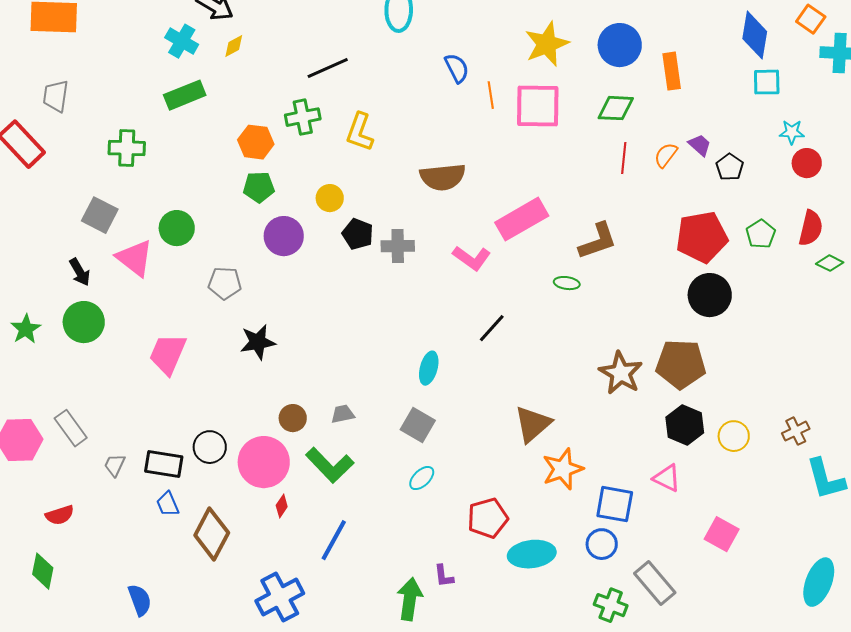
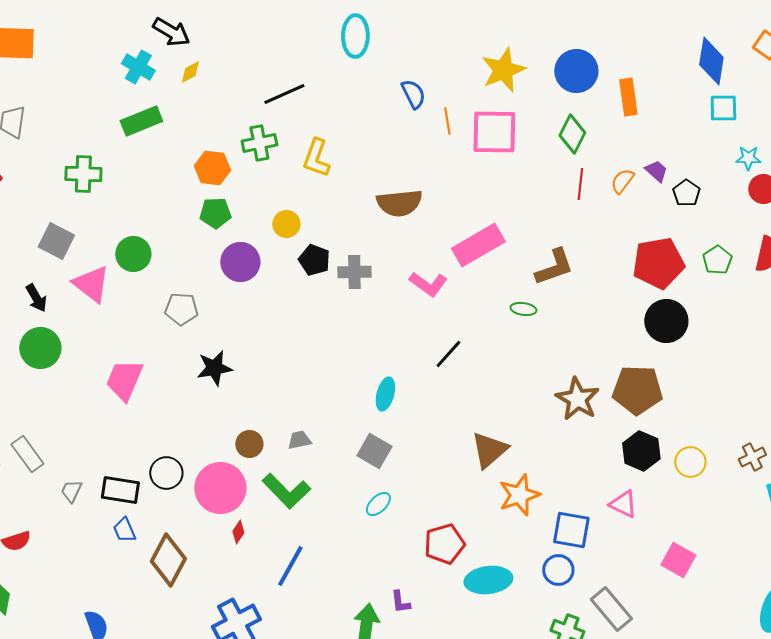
green diamond: (616, 108) -> (572, 134), turned -66

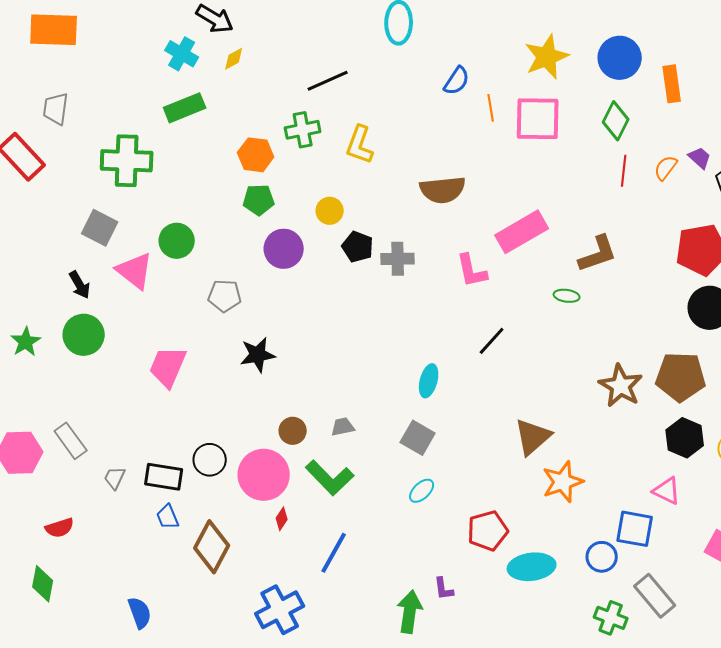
blue semicircle: (413, 94) -> (457, 81), turned 60
green cross: (83, 174) -> (127, 161), size x1.4
pink L-shape: (428, 284) -> (472, 271), turned 42
blue square: (571, 530) -> (635, 529), moved

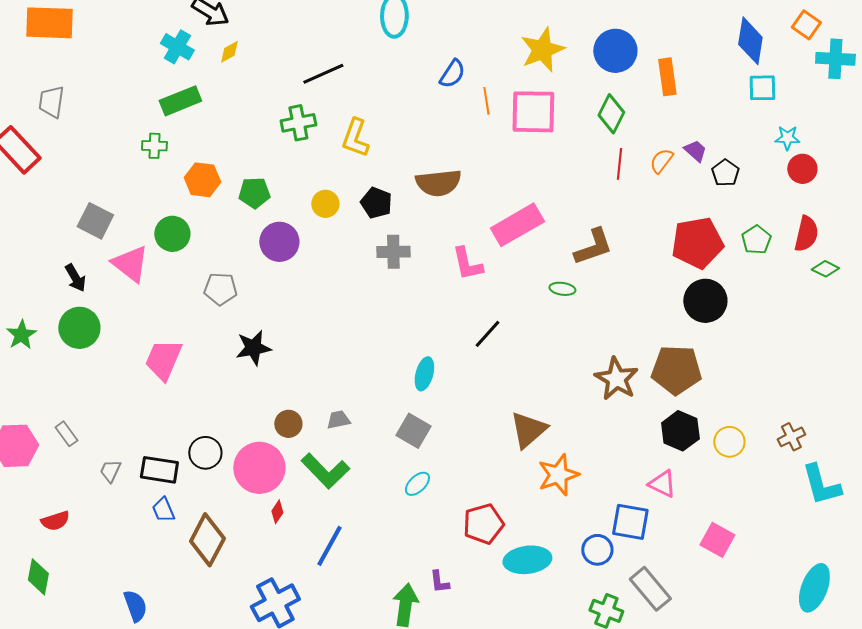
orange hexagon: (256, 155) -> (202, 180), moved
green cross: (127, 161) -> (154, 146), moved, size x0.5
black pentagon: (358, 247) -> (376, 203), moved
gray rectangle: (71, 441) -> (66, 434), size x0.7

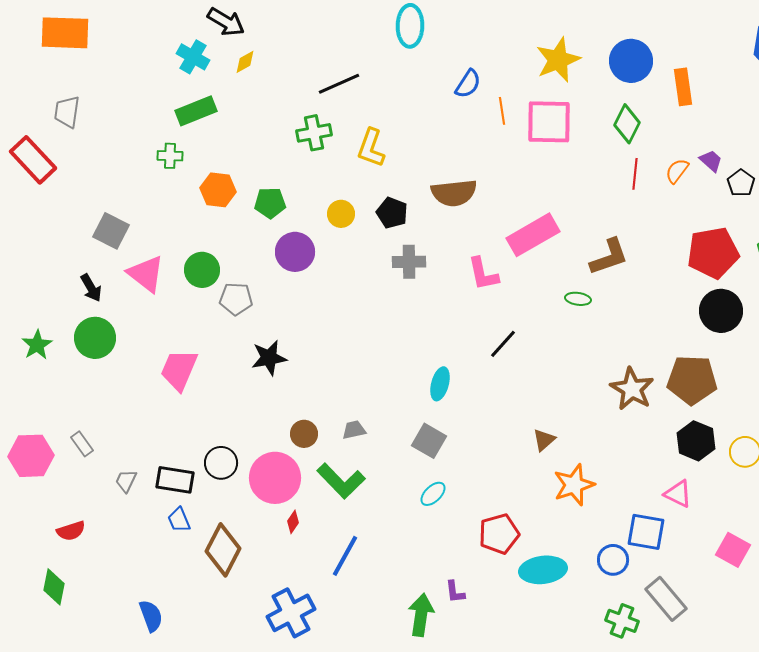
green circle: (172, 234) -> (202, 270), moved
brown triangle: (528, 430) -> (544, 440), size x0.6

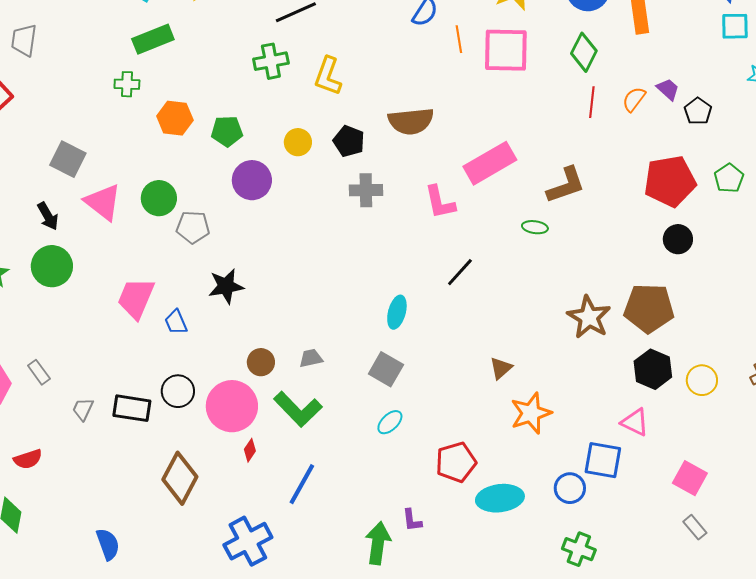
black circle: (721, 311) -> (678, 239), size x0.7
blue trapezoid: (179, 520) -> (176, 322), moved
gray rectangle: (666, 599) -> (695, 527), moved, size x0.6

